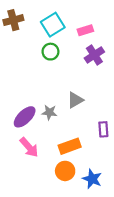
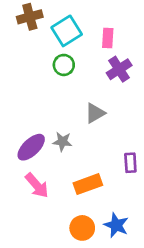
brown cross: (13, 20) -> (30, 17), moved
pink rectangle: (85, 30) -> (108, 38), turned -70
gray triangle: (75, 100) -> (95, 113), moved
orange circle: (65, 171) -> (82, 228), moved

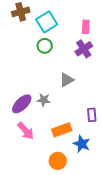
pink rectangle: (108, 38) -> (86, 27), moved
blue star: (116, 225) -> (82, 144), moved

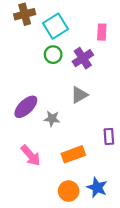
purple cross: (84, 49) -> (83, 58), moved
purple ellipse: (22, 104) -> (26, 107), moved
blue star: (82, 144) -> (97, 187), moved

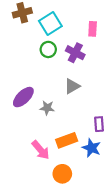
purple cross: (83, 58) -> (75, 53), turned -30
pink arrow: (31, 155) -> (41, 150), moved
blue star: (97, 187) -> (91, 148), moved

